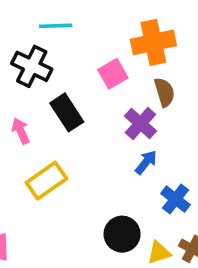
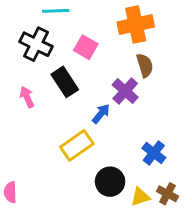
pink square: (113, 74) -> (86, 47), moved, turned -30
blue arrow: (146, 162) -> (101, 114), moved
yellow rectangle: (46, 181) -> (77, 145), moved

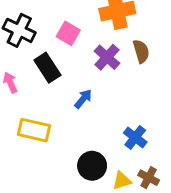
brown semicircle: (145, 65) -> (141, 51), moved
purple cross: (125, 91) -> (107, 57), moved
yellow rectangle: (77, 145) -> (34, 130), moved, turned 48

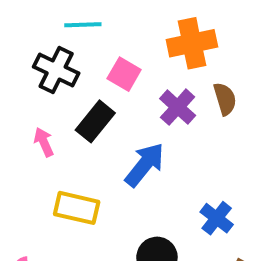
black rectangle: (47, 68) -> (95, 121), turned 72
blue arrow: (83, 99) -> (145, 165), size x1.6

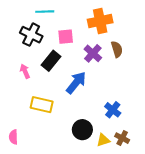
pink square: (124, 74) -> (66, 37), turned -35

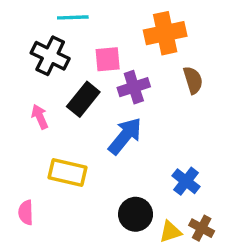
purple cross: (93, 53) -> (134, 87), moved, turned 30
pink semicircle: (13, 137) -> (26, 213), moved

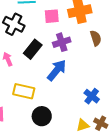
pink square: (108, 59) -> (52, 16), moved
black circle: (136, 214) -> (42, 116), moved

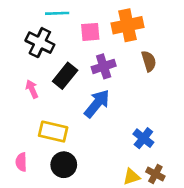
black circle: (42, 116) -> (64, 165), moved

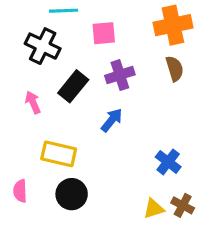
orange cross: (128, 25) -> (173, 25), moved
blue arrow: (97, 104) -> (112, 120), size x0.7

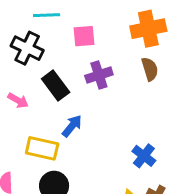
black rectangle: (73, 86) -> (56, 86), turned -76
pink arrow: (33, 102) -> (18, 100), turned 144
blue arrow: (112, 120) -> (72, 126), moved

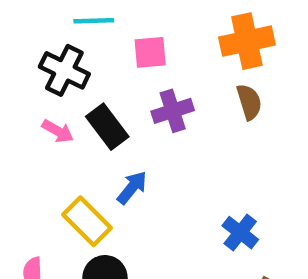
pink arrow: (18, 100) -> (58, 131), moved
yellow rectangle: (42, 148) -> (87, 221), turned 32

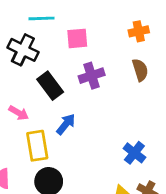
orange cross: (247, 41) -> (139, 31), size x0.6
pink arrow: (58, 131) -> (19, 113), moved
yellow rectangle: (87, 221) -> (37, 146), turned 36

